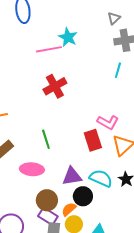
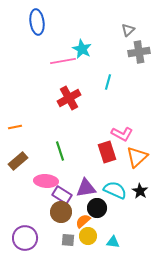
cyan line: (118, 70) -> (108, 82), moved
purple rectangle: (48, 216) -> (62, 195), moved

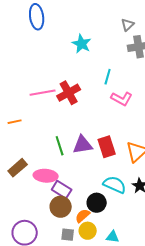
pink line: (63, 61) -> (43, 93), moved
pink L-shape: (122, 134) -> (122, 99), moved
brown rectangle: (18, 161) -> (18, 168), moved
purple triangle: (86, 188) -> (83, 145), moved

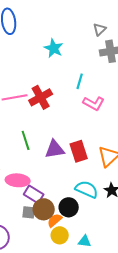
green line: (60, 146) -> (26, 140), moved
brown circle: (61, 207) -> (44, 209), moved
gray square: (68, 235) -> (29, 212), moved

